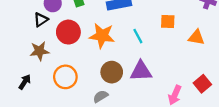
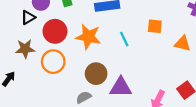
purple triangle: (141, 71) -> (121, 87), moved
orange circle: (65, 77) -> (53, 62), moved

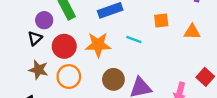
cyan line: (124, 39) -> (134, 40), turned -32
brown star: (25, 49) -> (38, 70), turned 30

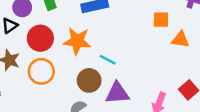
orange square: (161, 20) -> (161, 20), moved
cyan line: (134, 40) -> (108, 60), moved

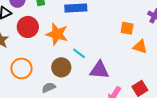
orange circle: (41, 71) -> (21, 69), moved
purple triangle: (117, 93) -> (99, 70), moved

